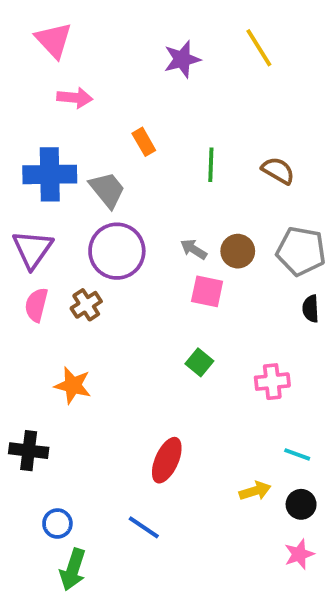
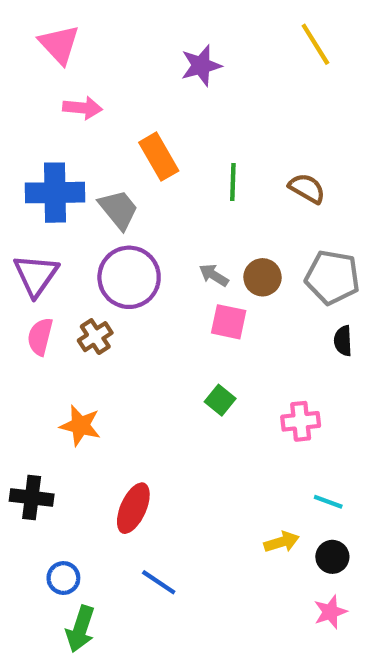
yellow line: (259, 48) -> (315, 44), moved
orange rectangle: (144, 142) -> (159, 157), size x1.5
red ellipse: (167, 460) -> (133, 508), moved

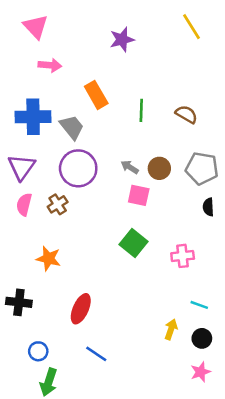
green square: (220, 400) -> (134, 243), size x1.5
yellow arrow: (282, 542) -> (171, 329), turned -54

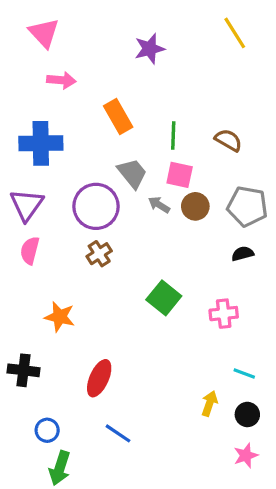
gray trapezoid: (72, 127) -> (132, 173), moved
pink square: (139, 195) -> (180, 175), moved
brown cross: (58, 204) -> (99, 254), moved
black semicircle: (208, 207) -> (243, 254), moved, turned 78

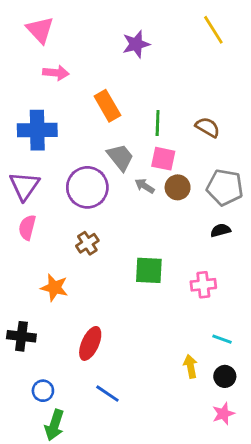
brown cross: (99, 254) -> (87, 243), moved
green square: (164, 298) -> (149, 270), turned -36
yellow arrow: (210, 403) -> (190, 366), turned -30

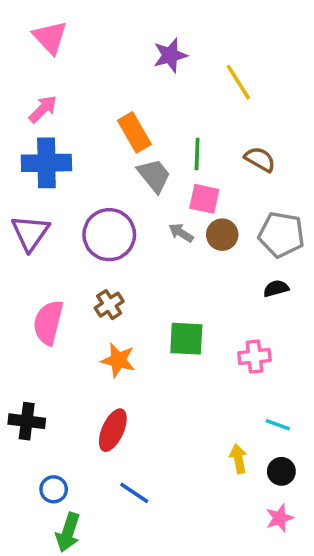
yellow line: (213, 30) -> (238, 82), moved
pink arrow: (56, 73) -> (43, 109), moved, turned -50
gray trapezoid: (120, 157) -> (154, 175), moved
pink semicircle: (27, 227) -> (48, 323), moved, size x1.4
orange star: (54, 288) -> (118, 360), moved

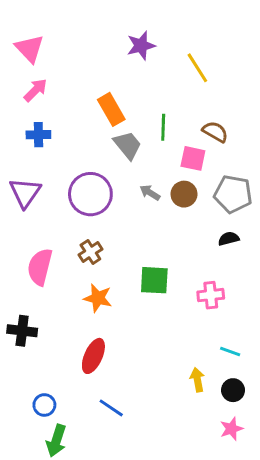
pink triangle: (50, 37) -> (30, 49), moved
blue cross: (46, 163) -> (38, 135), size x0.6
pink square: (204, 199) -> (193, 158), moved
black cross: (27, 421) -> (22, 331), moved

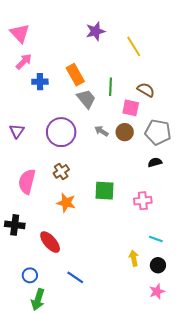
blue cross: (38, 135) -> (40, 82), moved
purple triangle: (25, 193) -> (17, 131), size x0.7
red ellipse: (93, 356) -> (50, 242), moved, turned -65

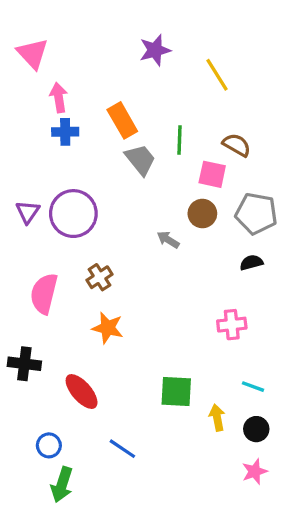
pink arrow: (24, 62) -> (59, 98), moved, turned -54
gray arrow: (101, 131) -> (168, 240), moved
purple circle: (61, 132) -> (73, 214), moved
green square: (104, 191) -> (176, 392), moved

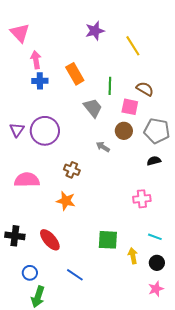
gray trapezoid: (140, 160) -> (93, 108), moved
brown cross: (99, 277) -> (72, 170), moved, turned -35
pink semicircle: (44, 294) -> (27, 180), turned 75
black cross: (24, 364) -> (15, 236), moved

